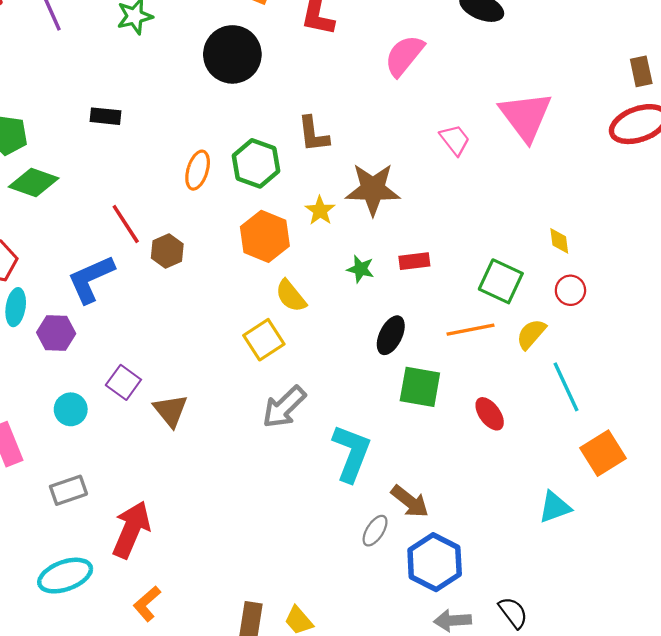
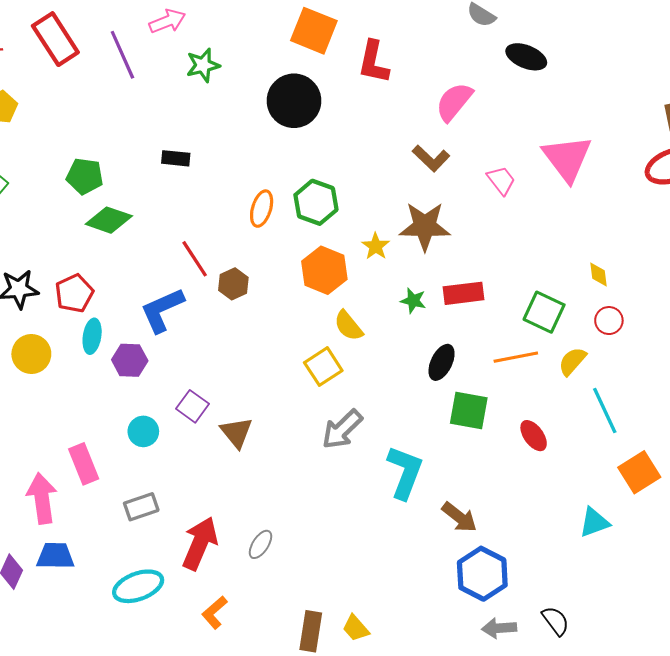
brown L-shape: (313, 134) -> (431, 158), moved, turned -39
red rectangle: (414, 261) -> (463, 293), size x1.4
gray ellipse: (375, 531) -> (261, 544), moved

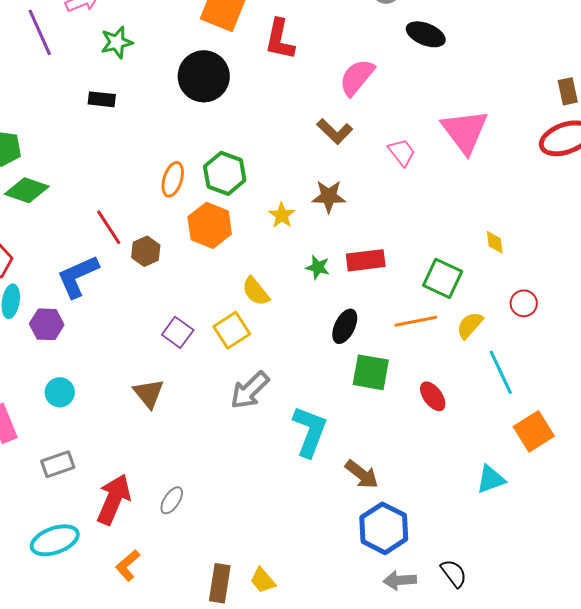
black rectangle: (176, 158) -> (102, 99), moved
brown star: (425, 226) -> (329, 196), size x0.7
orange hexagon: (324, 270) -> (210, 225), moved
red circle: (609, 321) -> (524, 303), moved
purple square: (192, 406) -> (178, 332), moved

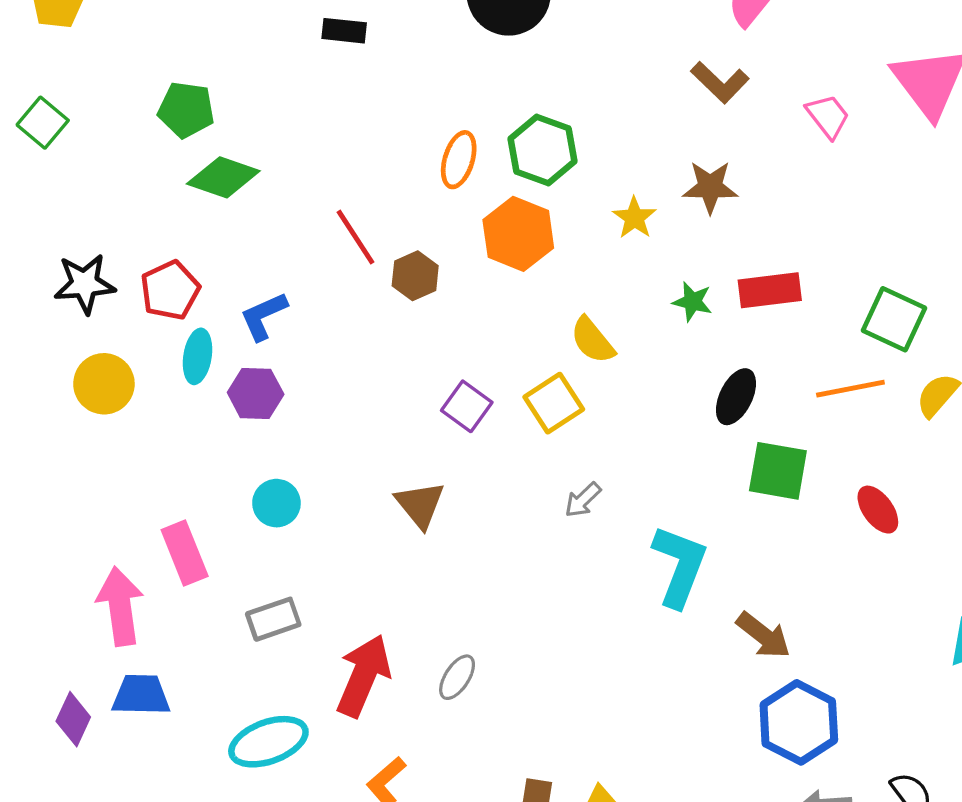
blue L-shape: (78, 276) -> (264, 316), moved, size x0.7
gray arrow: (250, 390) -> (583, 500), size x0.6

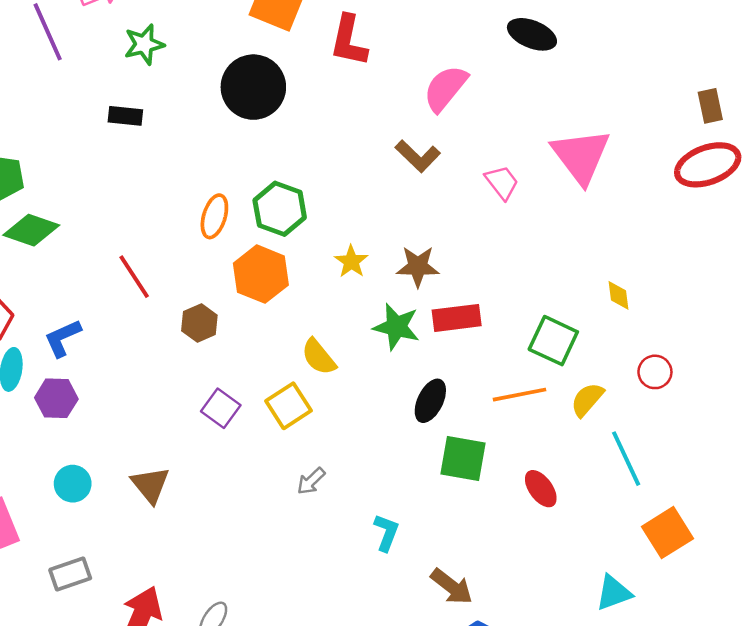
brown star: (710, 187) -> (418, 267), moved
brown hexagon: (415, 276) -> (199, 323), moved
green star: (692, 302) -> (396, 327), size x1.5
brown triangle: (420, 505) -> (150, 485), moved
cyan L-shape: (680, 566) -> (386, 533), size x0.6

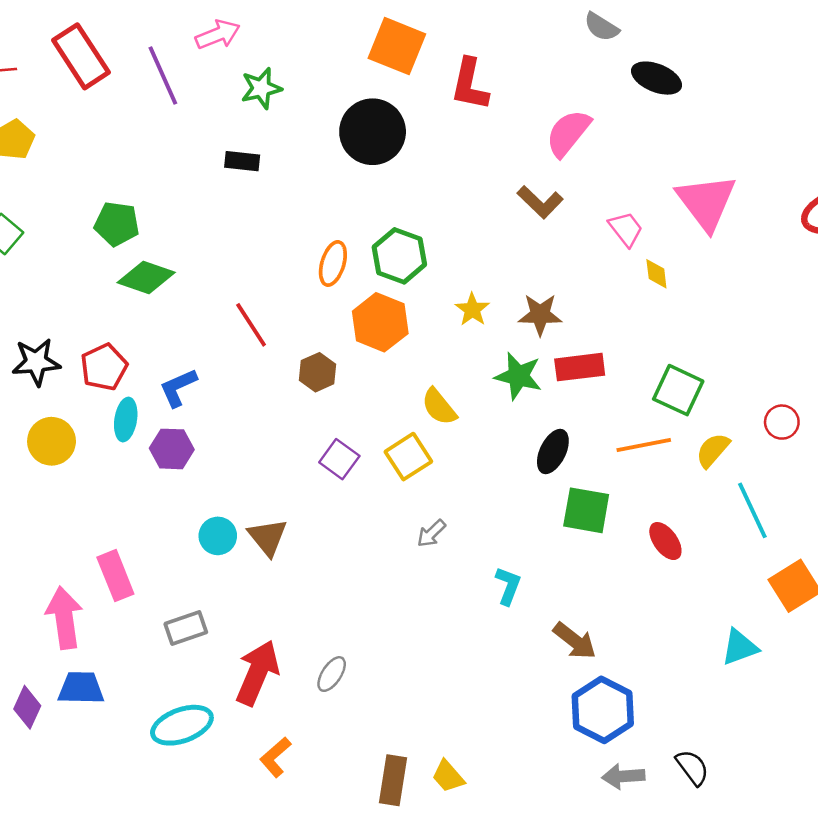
yellow diamond: (619, 295) -> (656, 274), moved
cyan circle: (73, 484) -> (218, 536), moved

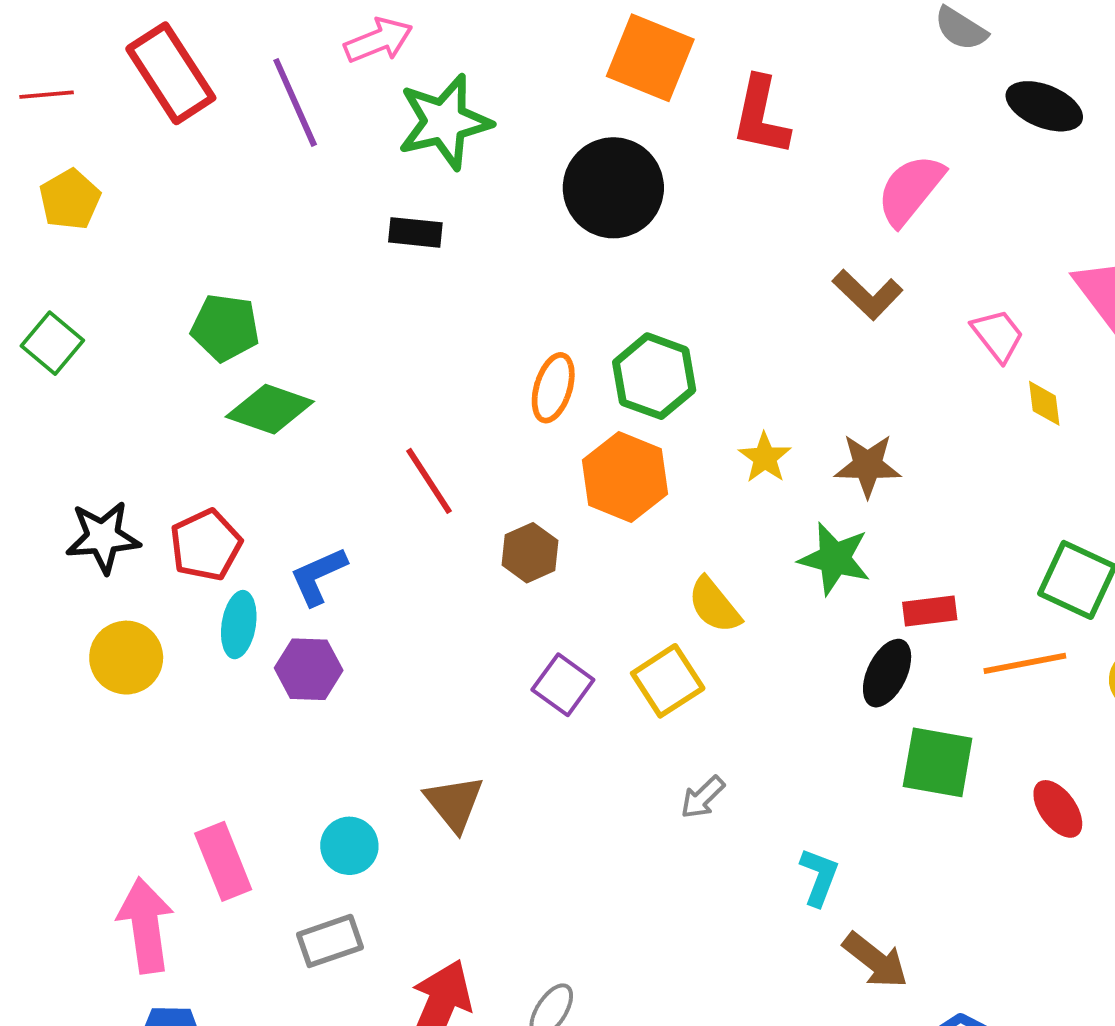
green star: (261, 88) -> (444, 122), size x1.5
red rectangle: (580, 367) -> (930, 611), moved, size x0.7
cyan circle: (218, 536) -> (349, 846), moved
brown arrow: (575, 641) -> (875, 960), moved

